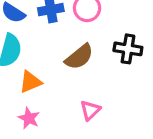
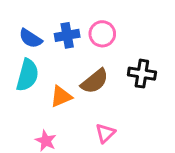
orange triangle: (30, 82) -> (61, 96), moved

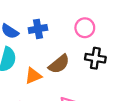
pink circle: (102, 34) -> (85, 28), moved

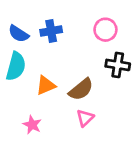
brown semicircle: (59, 64) -> (81, 89), moved

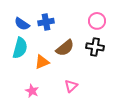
pink circle: (105, 30) -> (97, 21), moved
brown semicircle: (81, 89) -> (65, 48), moved

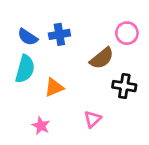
black cross: (95, 47) -> (124, 86), moved
brown semicircle: (65, 48) -> (102, 58), moved

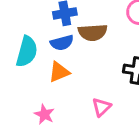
blue semicircle: (28, 37) -> (62, 43), moved, turned -48
brown semicircle: (102, 58) -> (93, 32), moved, turned 35

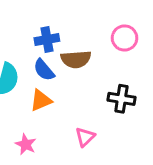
blue semicircle: (62, 43) -> (44, 70), turned 65

